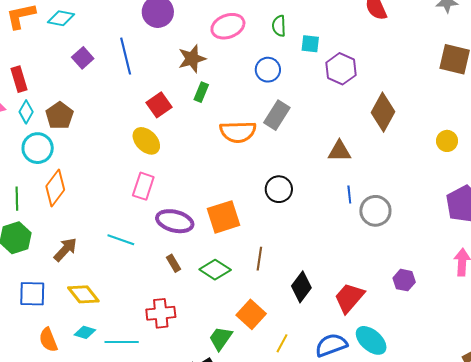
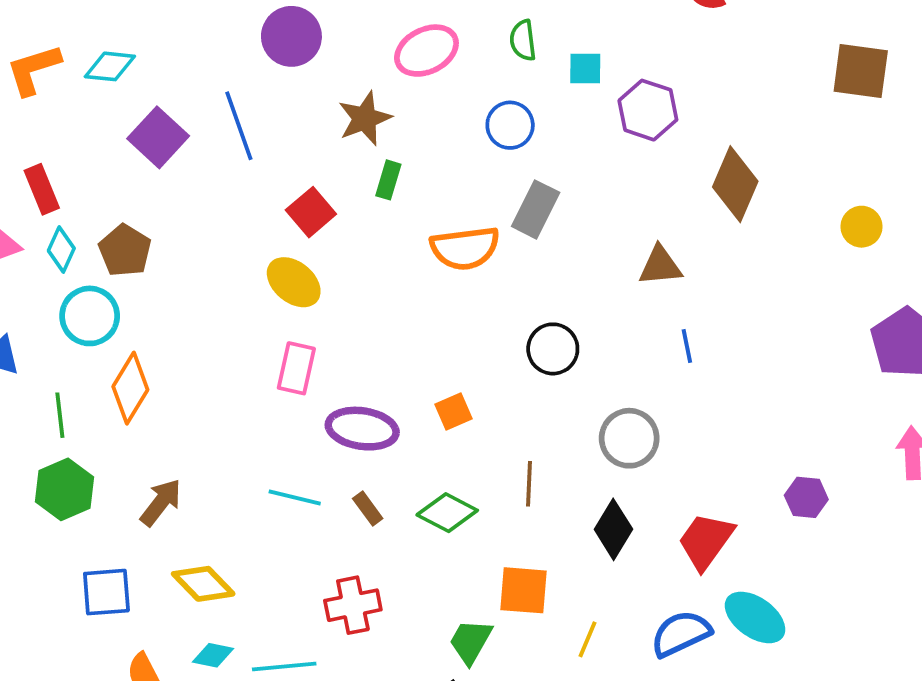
purple square: (83, 58) -> (158, 137), size x1.4
gray circle: (375, 211) -> (629, 438), moved
orange square: (224, 217) -> (454, 412), size x0.6
cyan line: (121, 240) -> (295, 497), moved
orange square: (251, 314) -> (524, 590), turned -32

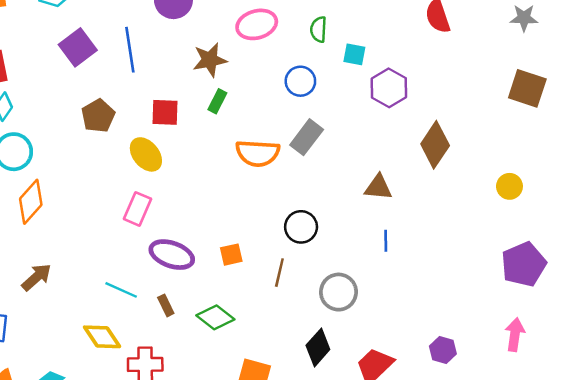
red square: (311, 212) -> (165, 112), turned 32
brown pentagon: (125, 251) -> (98, 116), moved
brown line: (529, 484) -> (279, 273), moved
yellow diamond: (203, 584) -> (102, 337), moved

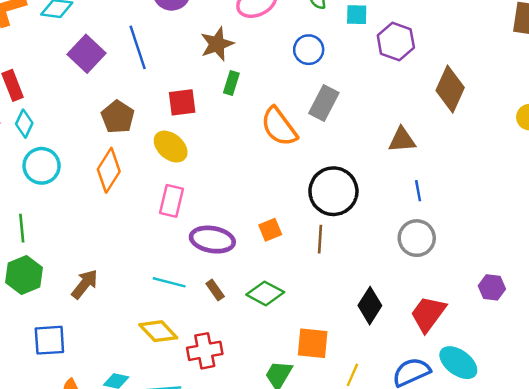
orange semicircle: (258, 153) -> (279, 127), turned 60
orange diamond: (31, 202) -> (109, 170), moved
black circle: (301, 227) -> (333, 191), size x1.5
gray circle: (339, 292) -> (417, 238), moved

